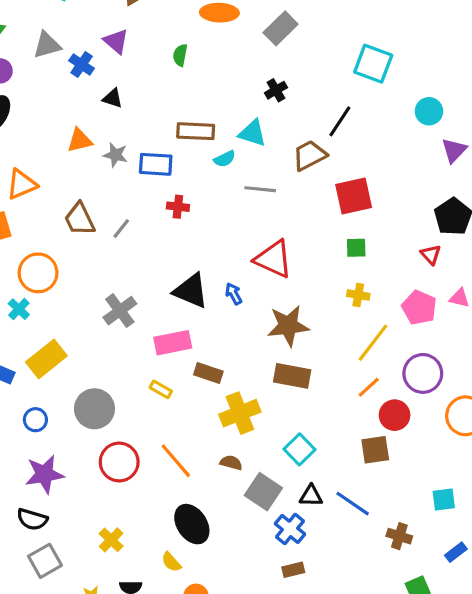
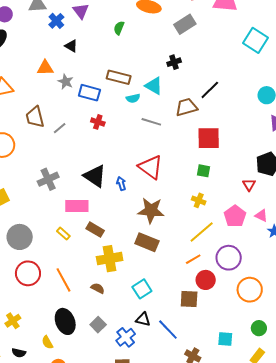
cyan square: (373, 64) -> (255, 40), moved
gray square: (263, 492) -> (98, 325), moved, size x0.7

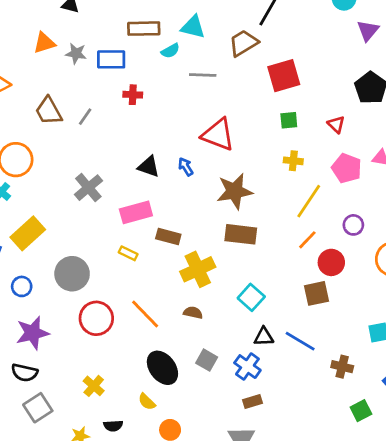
black triangle: (95, 176) -> (149, 167), size x0.7
red triangle: (249, 185) -> (336, 124), moved
purple circle: (229, 258) -> (353, 225), size x0.6

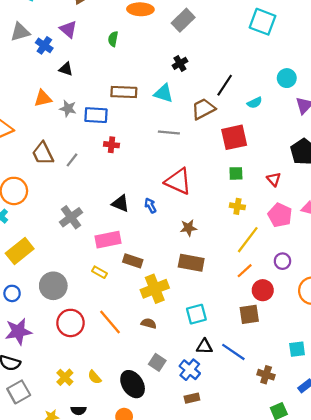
cyan semicircle: (170, 51) -> (255, 103), moved
brown star: (235, 191) -> (188, 228), size x0.6
cyan square: (251, 297) -> (196, 314), turned 30
black ellipse: (162, 368) -> (133, 384), moved
yellow semicircle: (147, 402) -> (95, 377), moved

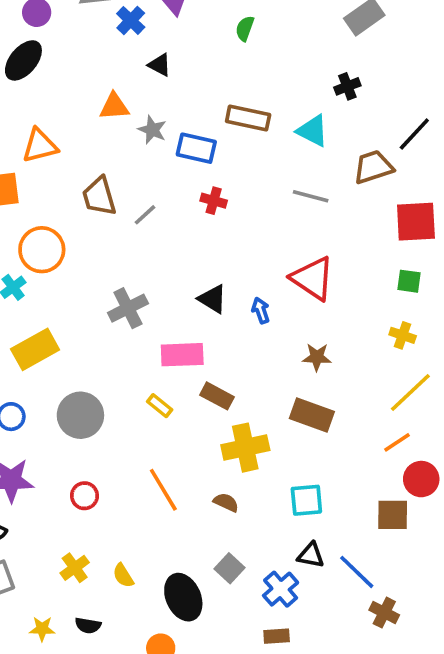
red circle: (70, 323) -> (84, 496), moved, size x0.6
brown cross: (266, 375) -> (384, 613), moved

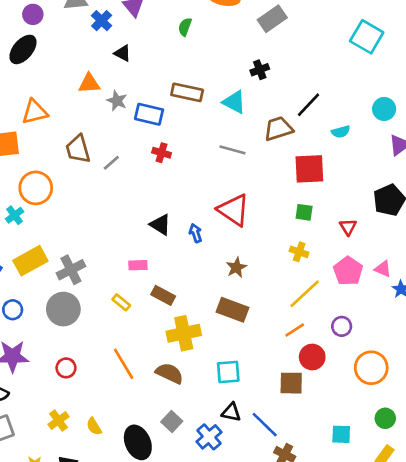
gray cross: (128, 308) -> (71, 270), moved
pink rectangle: (182, 355) -> (138, 265), size x0.6
brown star: (317, 357) -> (236, 267), turned -30
brown semicircle: (226, 502) -> (169, 373), size x1.5

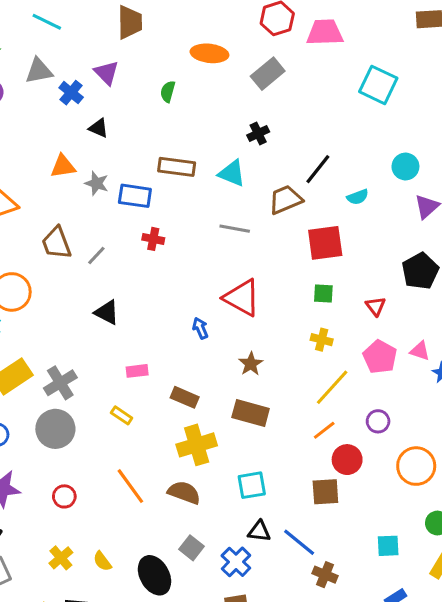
black triangle: (160, 225) -> (107, 312), moved
brown rectangle: (163, 295) -> (185, 397), moved

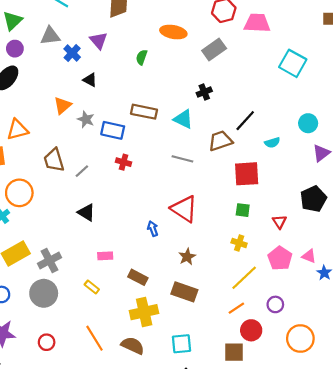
orange triangle: (63, 166) -> (63, 105), turned -36

